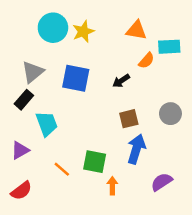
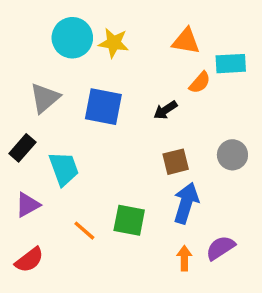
yellow star: (83, 31) -> (114, 43), turned 30
black rectangle: (24, 100) -> (22, 148), moved
orange arrow: (112, 186) -> (184, 258), moved

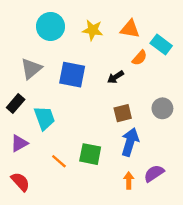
yellow star: (114, 43) -> (93, 30), moved
cyan rectangle: (231, 64) -> (161, 45), turned 40
red semicircle: (29, 260) -> (20, 182), turned -95

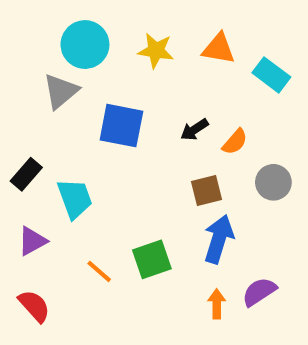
orange semicircle: (140, 58) -> (235, 142), moved
gray triangle: (31, 69) -> (61, 91), moved
green square: (90, 154) -> (152, 259), turned -30

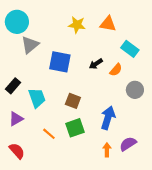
cyan circle: (85, 45) -> (17, 22), moved
cyan rectangle: (271, 75) -> (130, 49), moved
brown square: (207, 190) -> (73, 101), moved, turned 35

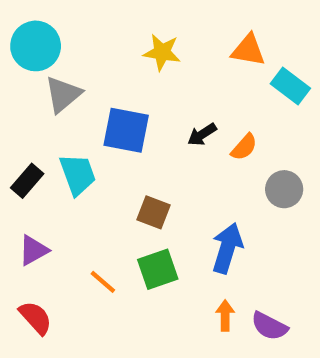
orange triangle: (108, 24) -> (248, 50), moved
cyan rectangle: (130, 49) -> (290, 86), moved
cyan trapezoid: (37, 98) -> (78, 174), moved
purple semicircle: (128, 144) -> (269, 326), moved, turned -120

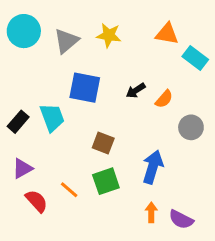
gray triangle: (63, 94) -> (66, 41), moved
red semicircle: (36, 318) -> (37, 201), moved

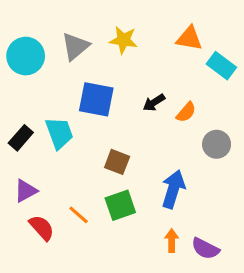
cyan circle: (24, 31) -> (26, 56), moved

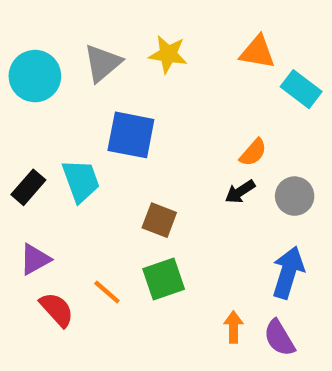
black arrow: (154, 103) -> (240, 192), moved
blue arrow: (173, 189) -> (288, 272), moved
purple semicircle: (205, 249) -> (279, 338), turned 32

